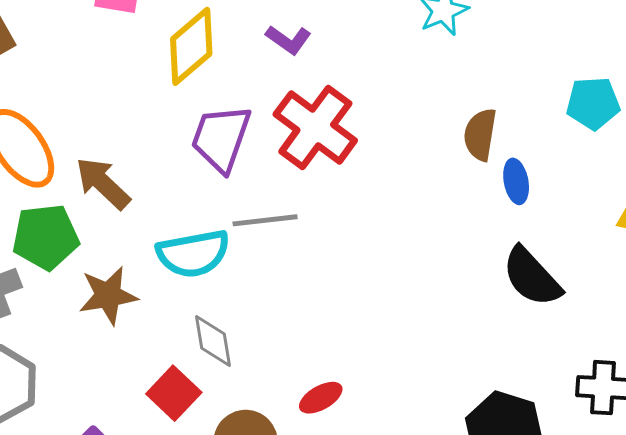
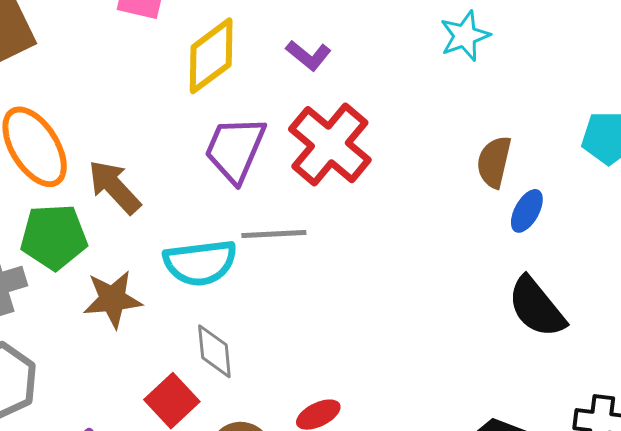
blue ellipse: (516, 181) -> (527, 211), turned 36

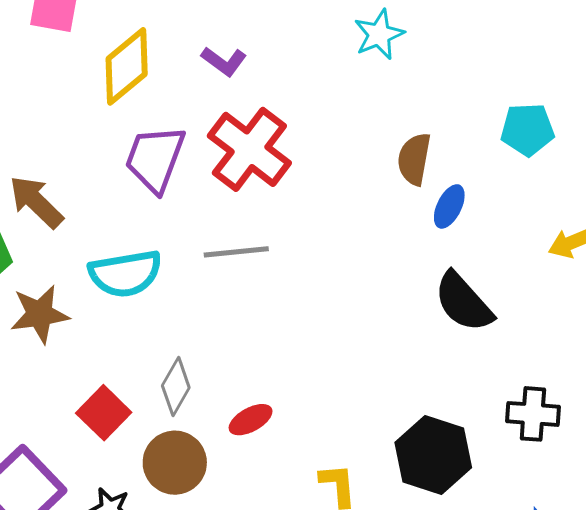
gray line: (274, 234) -> (236, 252), moved
gray diamond: (214, 351) -> (176, 387), moved, turned 38

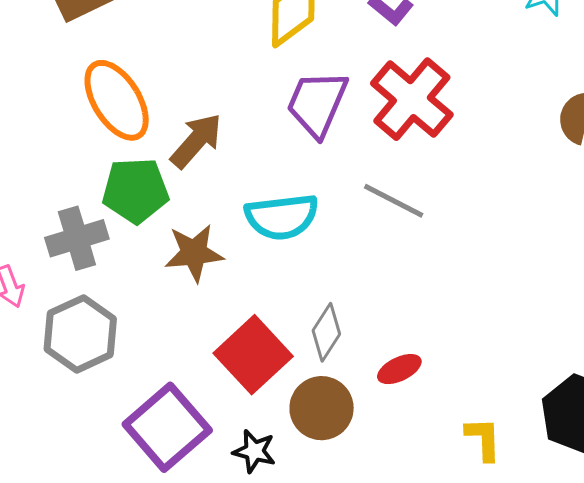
brown arrow: (36, 202) -> (196, 141), turned 84
gray line: (236, 252) -> (394, 201), turned 30
red square: (104, 413) -> (253, 355), size x1.4

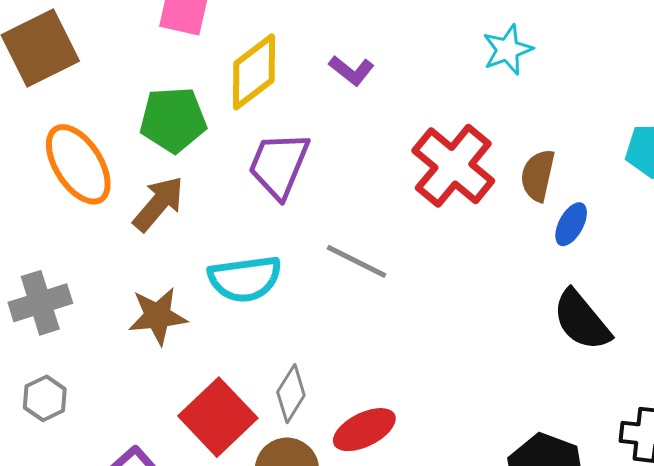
red cross: (412, 99) -> (453, 166), moved
green pentagon: (135, 190) -> (173, 120), moved
gray hexagon: (80, 334) -> (45, 398), size x0.6
red ellipse: (399, 369) -> (364, 430), size x1.4

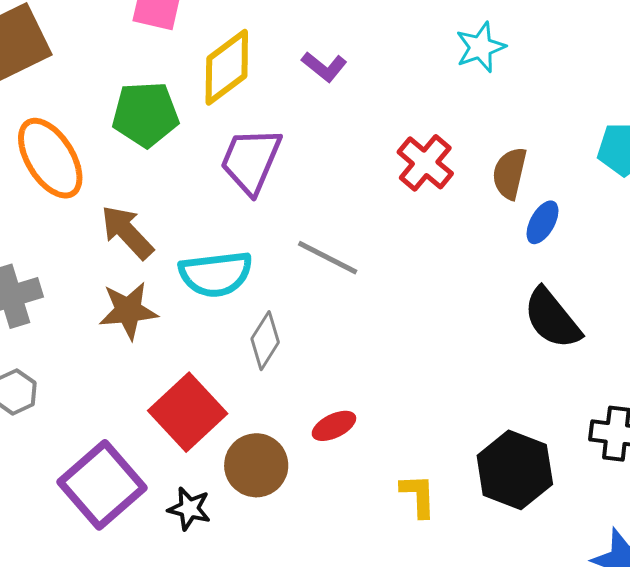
red cross: (453, 166) -> (425, 163), size x0.7
brown arrow: (158, 204) -> (127, 232), moved, turned -84
gray diamond: (291, 394) -> (265, 341), moved
red ellipse: (364, 430) -> (334, 426), size x0.7

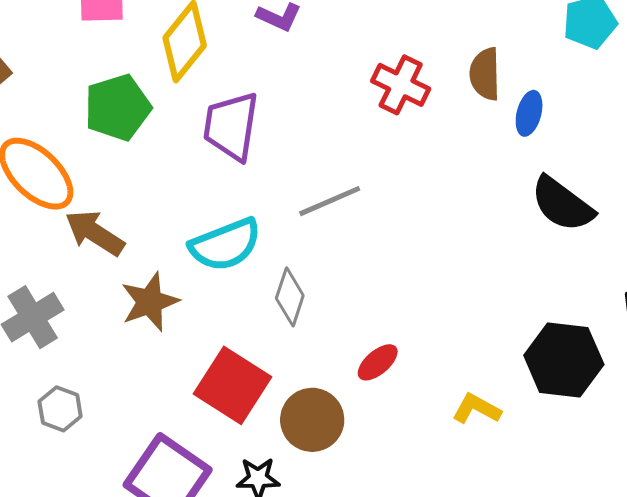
brown arrow: (127, 232) -> (95, 233), moved
gray line: (328, 258) -> (330, 201), turned -36
yellow L-shape: (418, 496) -> (477, 409), turned -45

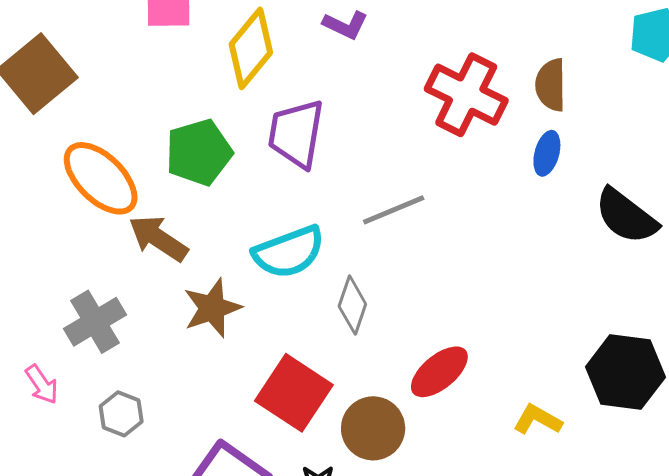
red cross: (401, 85) -> (466, 95), size x1.4
green pentagon: (118, 107) -> (199, 152), moved
blue ellipse: (529, 113) -> (547, 153), moved
red ellipse: (378, 362) -> (439, 372), size x1.4

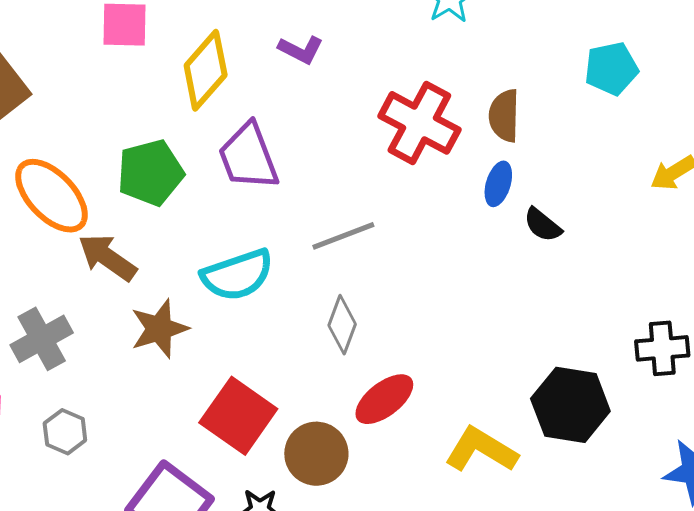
purple trapezoid: (296, 134) -> (248, 157), turned -32
black semicircle: (626, 216) -> (543, 225), moved, size x0.6
gray diamond: (352, 305) -> (342, 325), moved
yellow L-shape: (538, 420) -> (481, 450), size x1.5

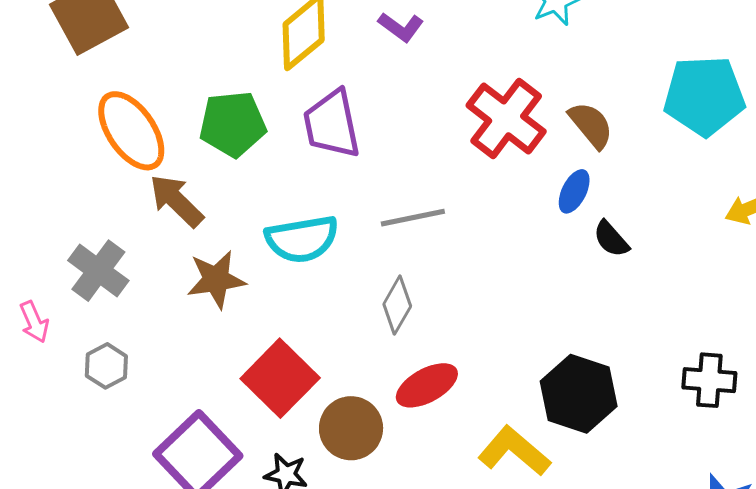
cyan pentagon: (611, 68) -> (704, 96), size x1.5
brown semicircle: (504, 116) -> (591, 125), turned 130
gray cross: (42, 339) -> (98, 271), turned -34
black hexagon: (570, 405) -> (579, 394), moved

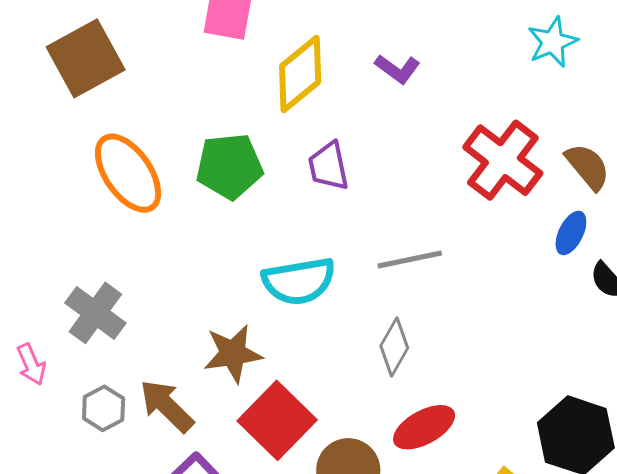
purple trapezoid: (332, 124) -> (328, 166), size x0.7
brown arrow: (176, 201) -> (167, 406), moved
brown star: (216, 279) -> (233, 353), moved

